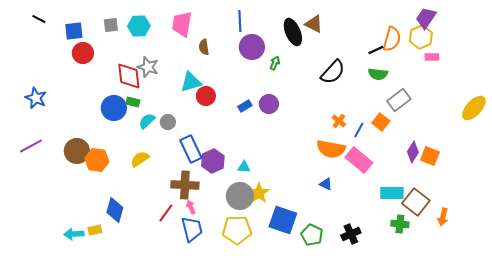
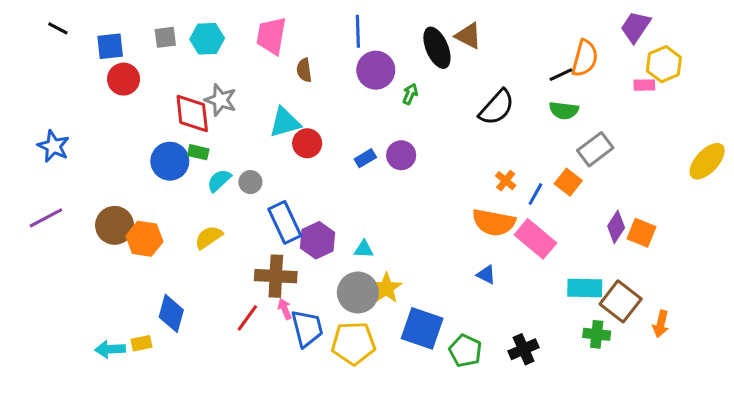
yellow hexagon: (421, 37) -> (664, 64), moved
blue trapezoid: (192, 229) -> (307, 328), moved

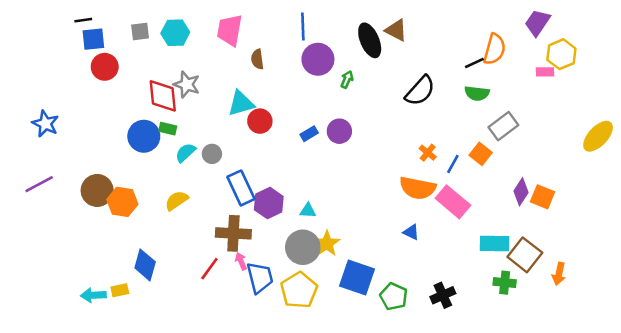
black line: (58, 28) -> (83, 20), moved, turned -36
yellow pentagon: (353, 343) -> (299, 290), turned -30

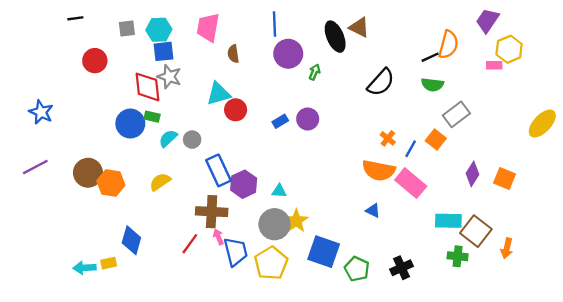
blue square: (93, 39) -> (163, 51), moved
orange square: (543, 197) -> (505, 178), moved

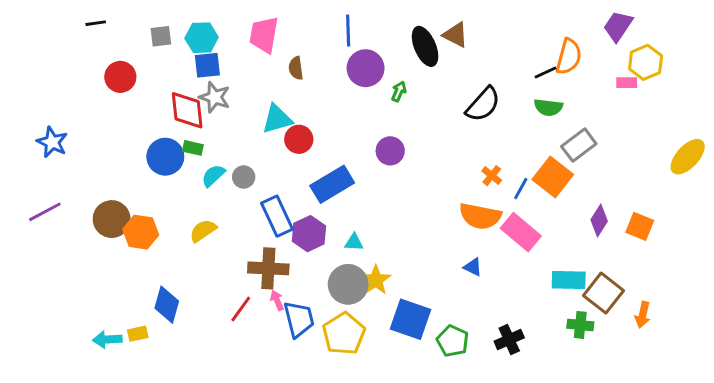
blue rectangle: (280, 121) -> (332, 184), moved, size x2.0
orange square: (436, 140) -> (553, 177), size x1.5

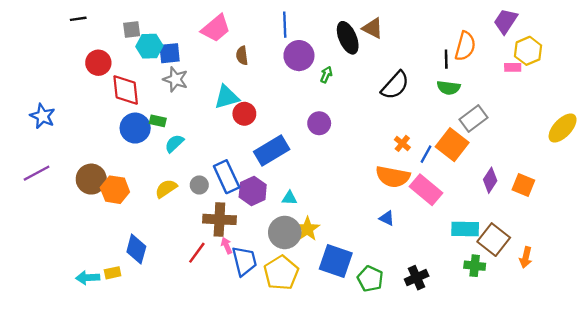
pink trapezoid: (264, 35) -> (216, 28), turned -140
cyan hexagon: (202, 38) -> (149, 46), moved
black line: (545, 73) -> (446, 59), turned -66
red diamond: (187, 110) -> (126, 90), moved
gray circle: (244, 177) -> (199, 185), moved

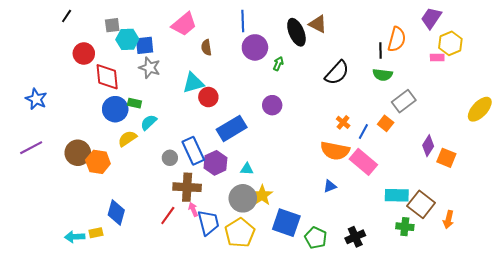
black line: (78, 19) -> (67, 16), turned -48
orange square: (452, 145) -> (386, 123), size x0.6
purple diamond: (490, 180) -> (428, 146), moved
yellow semicircle: (166, 189) -> (127, 139), moved
blue triangle: (387, 218) -> (330, 186), turned -48

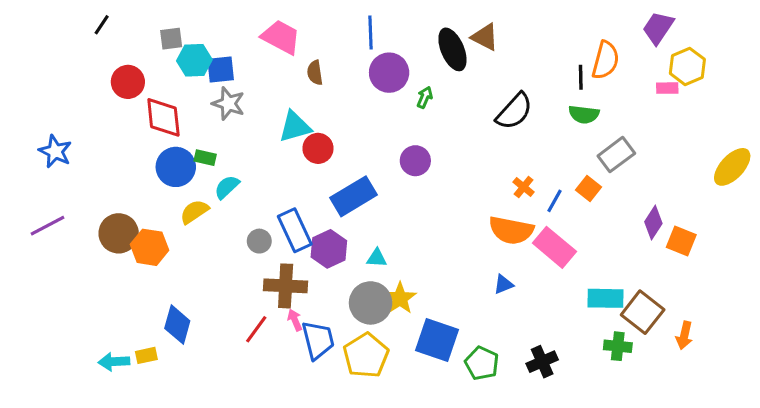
pink trapezoid: (184, 24) -> (281, 37), turned -112

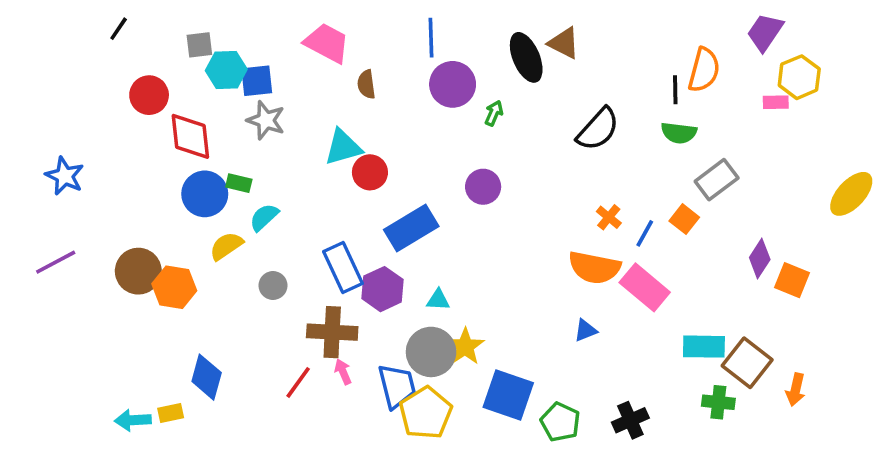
gray circle: (259, 241) -> (273, 285), moved
blue trapezoid: (318, 340) -> (397, 386), moved

